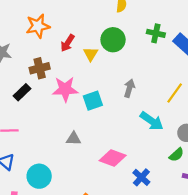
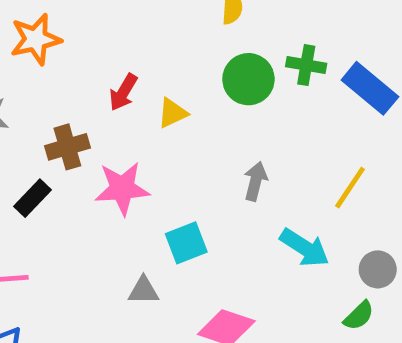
orange star: (38, 26) -> (36, 39), moved
green circle: (113, 40) -> (248, 79), moved
yellow triangle: (91, 54) -> (172, 113), turned 35
cyan square: (93, 101) -> (186, 243), moved

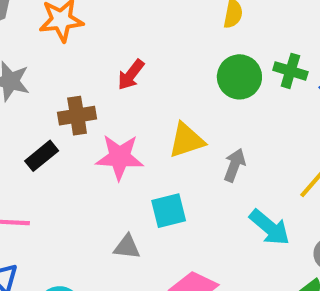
yellow triangle: (172, 113) -> (186, 140), moved, size x1.4

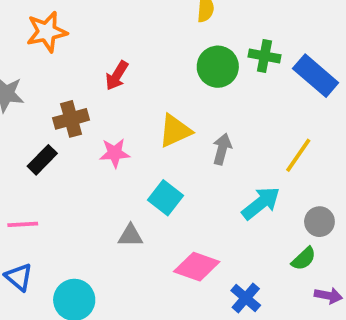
pink star: (120, 157) -> (115, 153), size x0.7
cyan square: (169, 211) -> (165, 198), turned -32
cyan arrow: (270, 227) -> (261, 203), turned -72

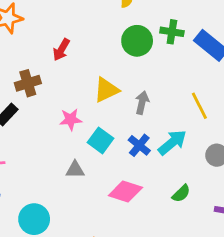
pink star: (115, 153) -> (71, 119), moved
yellow line: (298, 155) -> (199, 106), turned -60
green semicircle: (304, 259) -> (181, 193), moved
blue cross: (246, 298) -> (139, 145), moved

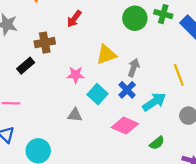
blue cross: (139, 145) -> (127, 90), moved
pink diamond: (125, 191) -> (125, 126), moved

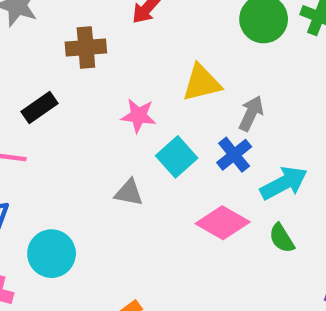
black rectangle: (26, 66) -> (39, 107), moved
green semicircle: (157, 143) -> (282, 238), moved, turned 91

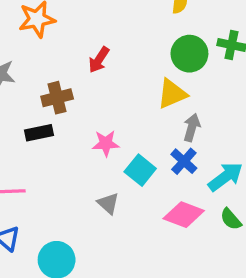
yellow triangle: (202, 83) -> (172, 94), moved
black rectangle: (39, 107) -> (39, 133), moved, turned 32
gray triangle: (129, 193) -> (108, 203), turned 40

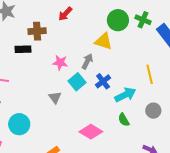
yellow triangle: (172, 94) -> (104, 41), turned 30
gray arrow: (192, 127) -> (87, 61), moved
pink diamond: (184, 215) -> (91, 132), moved

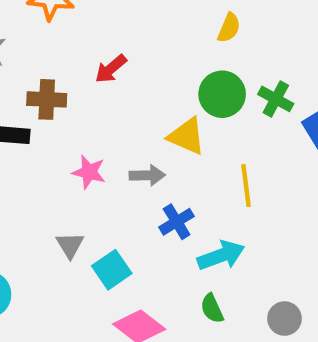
gray arrow: (87, 61) -> (147, 175), turned 56
yellow line: (150, 74) -> (246, 185), moved
cyan square: (77, 82) -> (112, 270), moved
gray circle: (153, 111) -> (284, 319), moved

